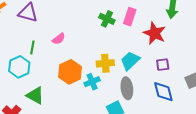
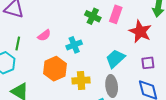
yellow cross: (105, 63) -> (81, 80), moved
cyan cross: (92, 82) -> (74, 45), moved

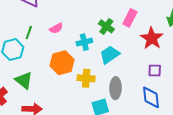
green cross: (93, 16) -> (106, 26), moved
cyan trapezoid: (115, 59) -> (110, 55), moved

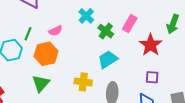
cyan cross: (84, 42) -> (86, 16), moved, turned -35
orange hexagon: (62, 63) -> (46, 54), moved
green triangle: (24, 80) -> (41, 83), moved, turned 30

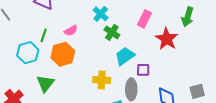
green cross: (106, 31) -> (112, 32), moved
purple square: (152, 77) -> (143, 70), moved
green triangle: (41, 83) -> (45, 83), moved

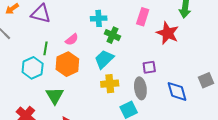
cyan cross: (101, 14) -> (99, 18), turned -35
cyan trapezoid: (125, 56) -> (104, 59), moved

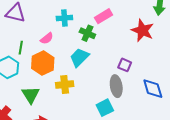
pink rectangle: (143, 17) -> (103, 16), moved, turned 42
cyan cross: (99, 18) -> (64, 18), moved
purple square: (149, 67) -> (125, 65), turned 32
yellow cross: (110, 84) -> (65, 84), moved

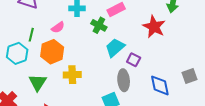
cyan trapezoid: (79, 57) -> (115, 48), moved

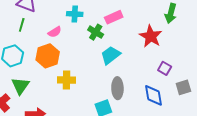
green line: (31, 35) -> (22, 25), moved
purple square: (134, 60) -> (165, 68), moved
green triangle: (38, 82) -> (20, 86), moved

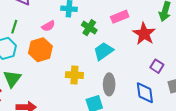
pink rectangle: (114, 17) -> (120, 17), moved
green line: (22, 25) -> (14, 27), moved
yellow cross: (66, 80) -> (74, 75), moved

